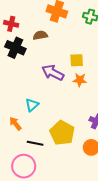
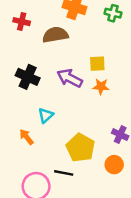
brown semicircle: (40, 35) -> (55, 35), size x1.5
black cross: (15, 48) -> (28, 77), moved
black line: (35, 143) -> (64, 173), moved

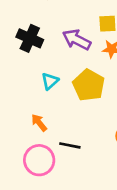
orange arrow: (26, 137) -> (39, 123), moved
yellow pentagon: (81, 148) -> (89, 85), moved

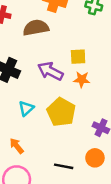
black line: (70, 145) -> (64, 166), moved

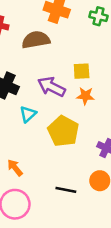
cyan triangle: (26, 108) -> (28, 114), moved

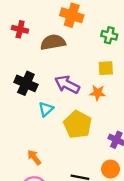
green cross: (98, 16) -> (109, 35), moved
yellow square: (82, 71) -> (106, 68), moved

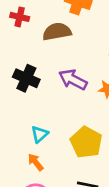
cyan triangle: (46, 109) -> (40, 134), moved
yellow pentagon: (78, 124) -> (86, 142), moved

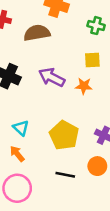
cyan triangle: (40, 134) -> (21, 128), turned -35

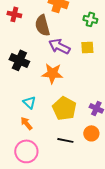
brown semicircle: (37, 33) -> (42, 25), turned -95
purple arrow: (52, 77) -> (59, 46), moved
orange star: (84, 86) -> (52, 73), moved, size x1.5

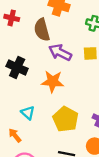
orange arrow: (26, 123) -> (15, 135), moved

